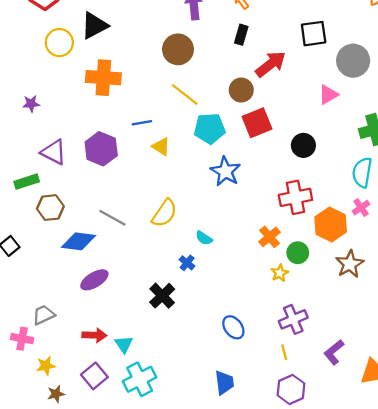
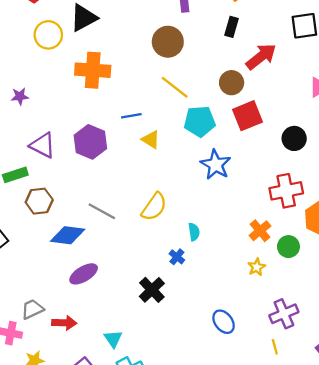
cyan semicircle: (204, 238) -> (194, 232), turned -132
yellow star: (280, 273) -> (257, 267), moved
red arrow: (94, 335) -> (64, 323), moved

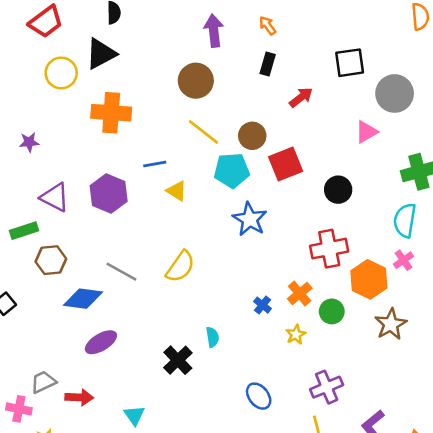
red arrow: (261, 57) -> (301, 97), size x0.7
brown circle: (232, 83) -> (252, 136), moved
cyan semicircle: (194, 232) -> (212, 337), moved
blue cross: (177, 257) -> (262, 305), moved

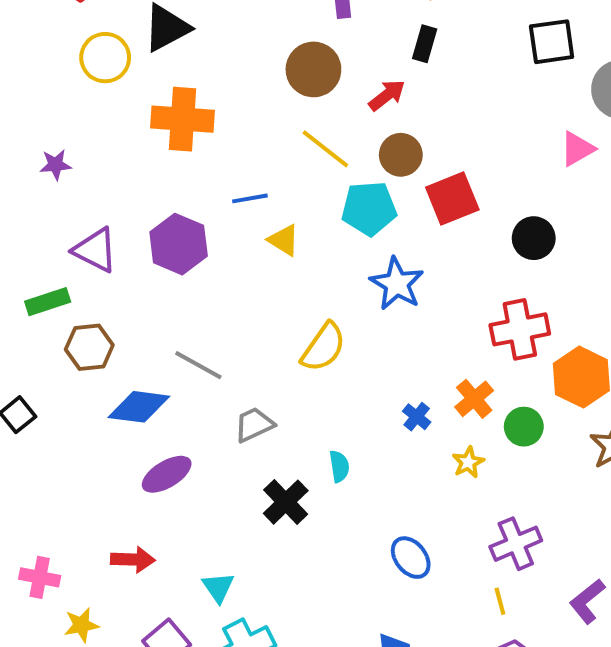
red arrow: (301, 97) -> (387, 95), moved
yellow semicircle: (180, 267) -> (323, 347), moved
gray trapezoid: (43, 382) -> (254, 425), moved

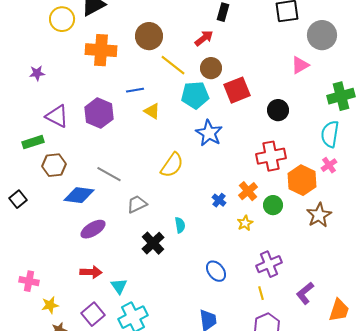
brown circle: (313, 69) -> (149, 36), moved
red arrow: (133, 560) -> (91, 272), moved

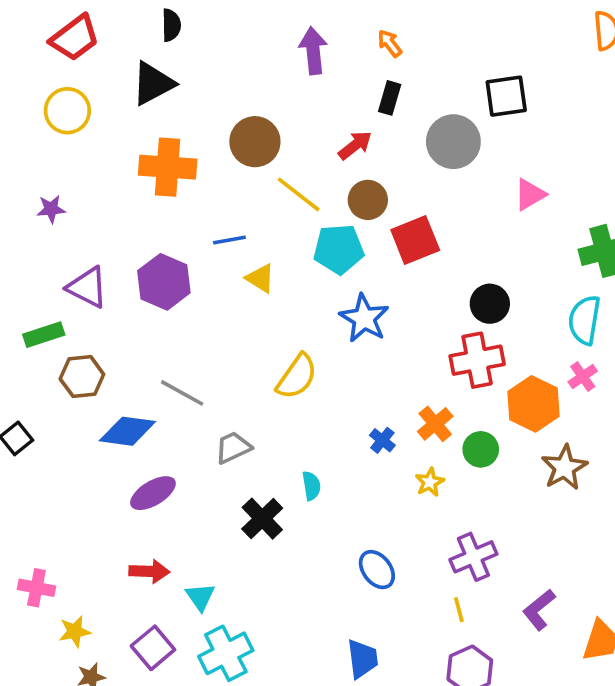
yellow circle: (62, 19) -> (67, 111), moved
gray circle: (322, 35) -> (453, 142), moved
black circle: (278, 110) -> (490, 304), moved

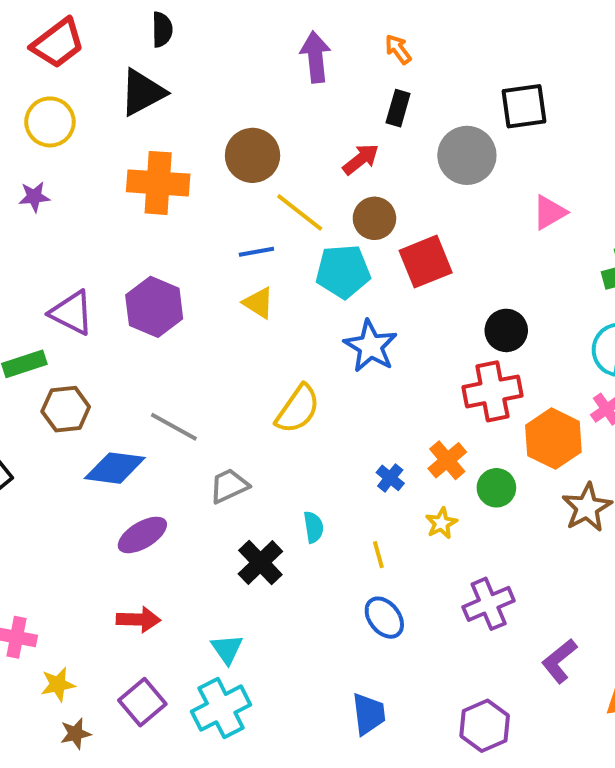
purple star: (51, 209) -> (34, 197), moved
blue line: (229, 240) -> (256, 252), moved
cyan triangle: (200, 597) -> (227, 649), moved
yellow line: (459, 610) -> (378, 555), moved

